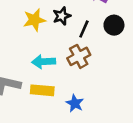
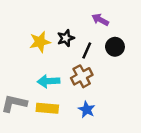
blue star: (75, 103) -> (87, 110), moved

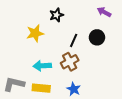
purple arrow: (100, 20) -> (104, 12), moved
black star: (66, 38) -> (56, 15), moved

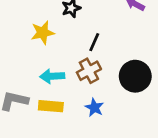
black circle: (97, 37) -> (135, 76), moved, size x1.5

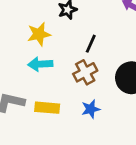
cyan arrow: (52, 76) -> (40, 64), moved
blue star: (94, 108) -> (91, 109), turned 30

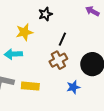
cyan arrow: (40, 64) -> (13, 54), moved
blue star: (91, 109) -> (73, 87), moved

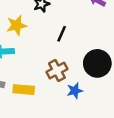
brown cross: (58, 60) -> (57, 71), moved

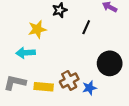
black line: (62, 34) -> (86, 27), moved
brown cross: (57, 71) -> (69, 80), moved

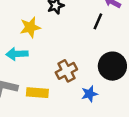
black line: (86, 27) -> (98, 21), moved
brown cross: (69, 80) -> (66, 71), moved

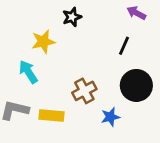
black line: (98, 21) -> (124, 46), moved
cyan arrow: (17, 54) -> (28, 72), turned 60

